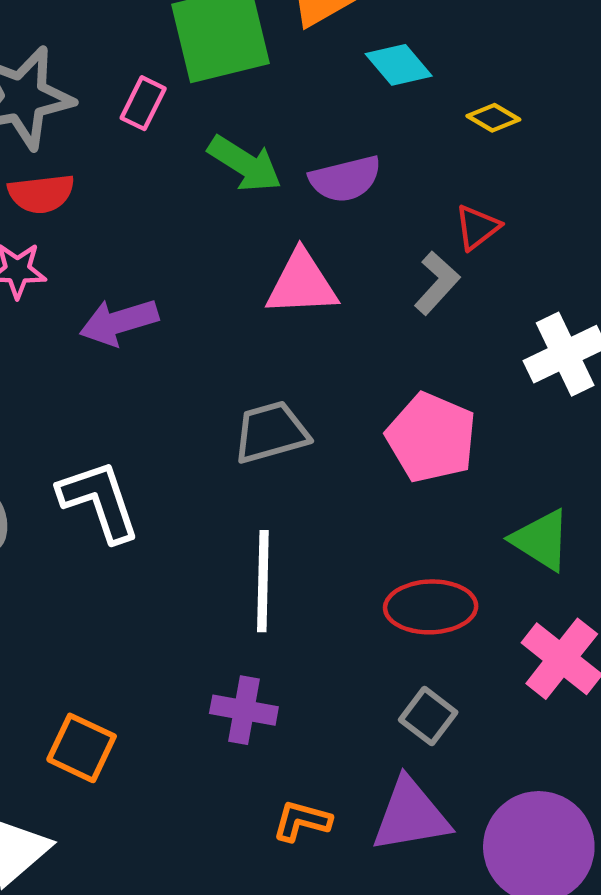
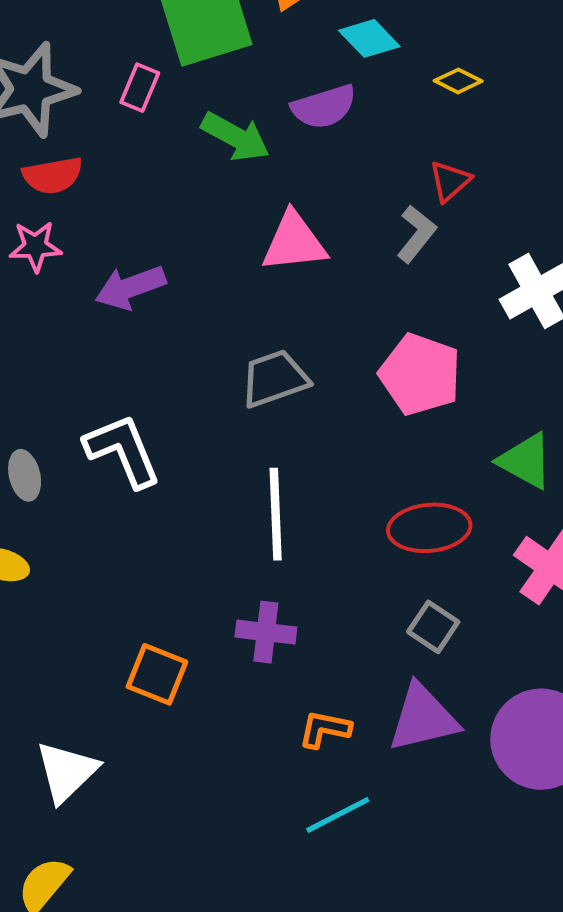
purple semicircle: (345, 179) -> (324, 107), moved
orange square: (82, 748) -> (157, 674), moved

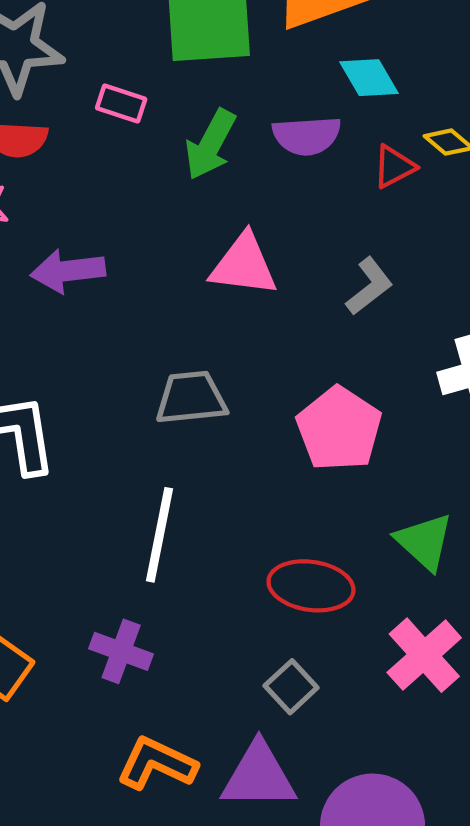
pink rectangle: (140, 88) -> (121, 104), moved, turned 72
green arrow: (236, 137) -> (210, 144), turned 76
red triangle: (450, 181) -> (394, 167), moved
orange L-shape: (325, 729) -> (157, 764), size x1.4

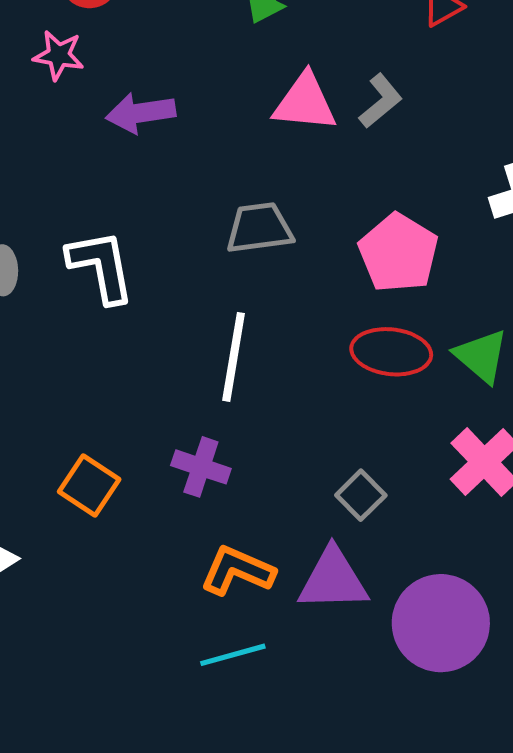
gray L-shape: (369, 286) -> (381, 101), moved
red ellipse: (311, 586) -> (391, 352), moved

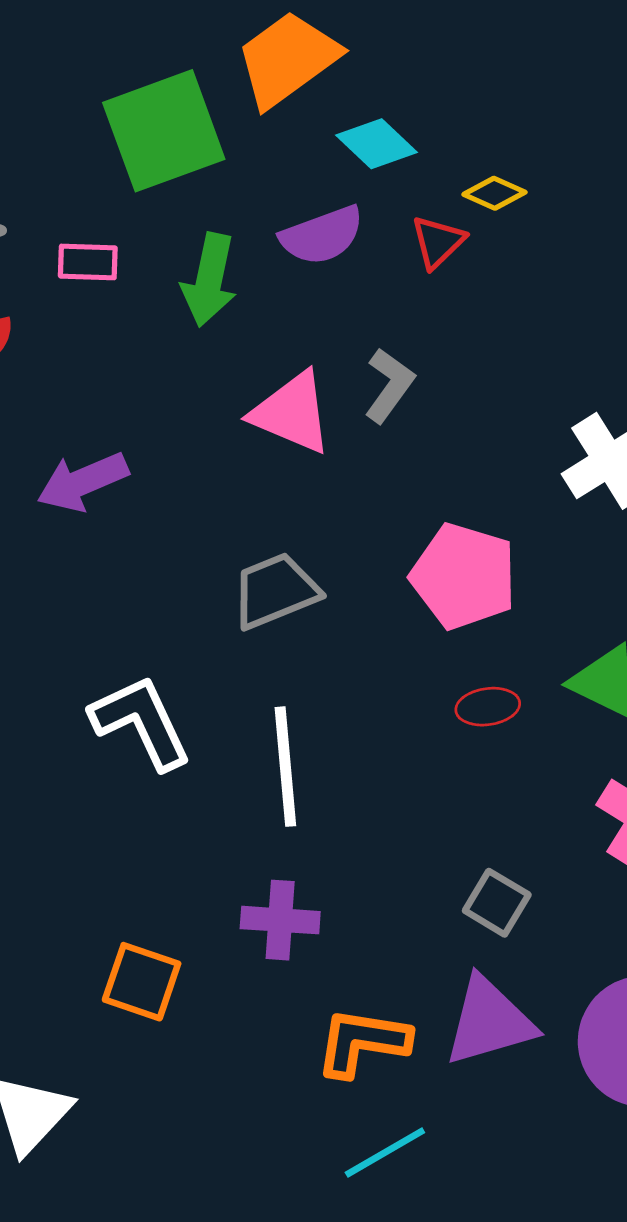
pink triangle: (305, 102) -> (292, 413), turned 32
white L-shape: (101, 266) -> (141, 722), moved
red ellipse: (391, 352) -> (488, 707), size x0.6

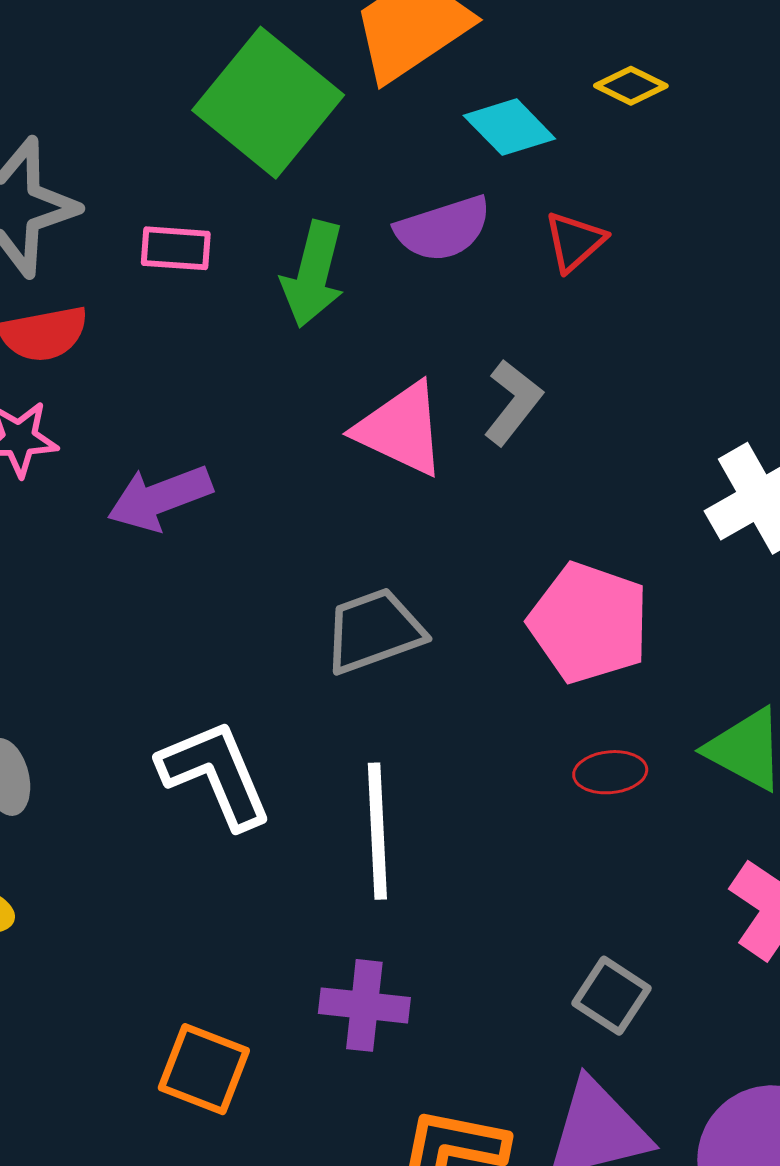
green square: (164, 131) -> (268, 103), turned -33
yellow diamond: (494, 193) -> (631, 86), moved

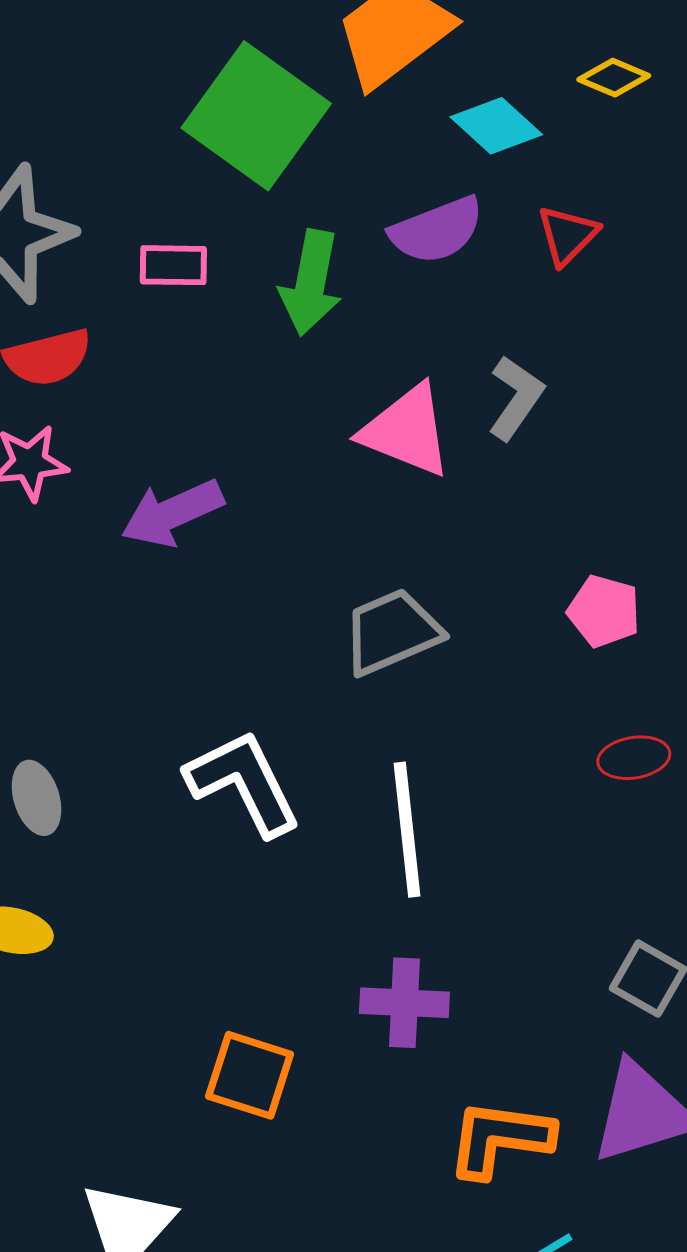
pink pentagon: (589, 623) -> (604, 611), size x0.6

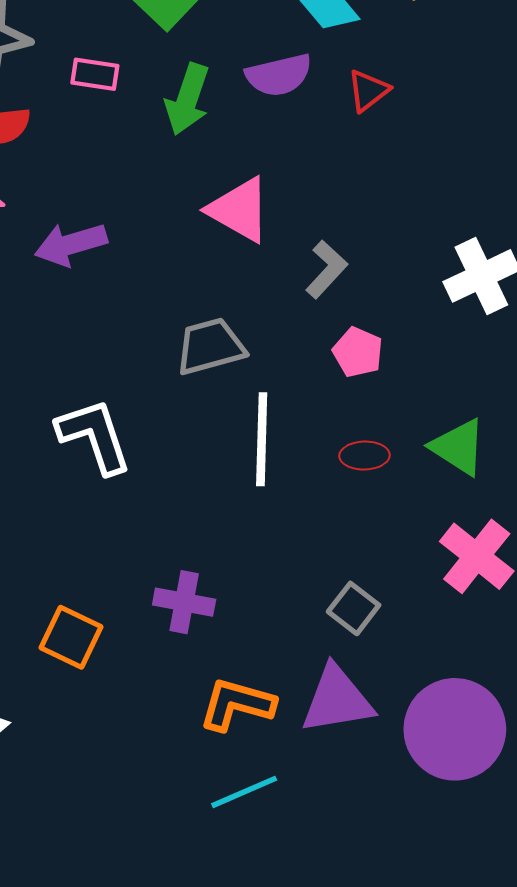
gray L-shape: (516, 398) -> (327, 269), moved
white line: (407, 830) -> (262, 439), moved

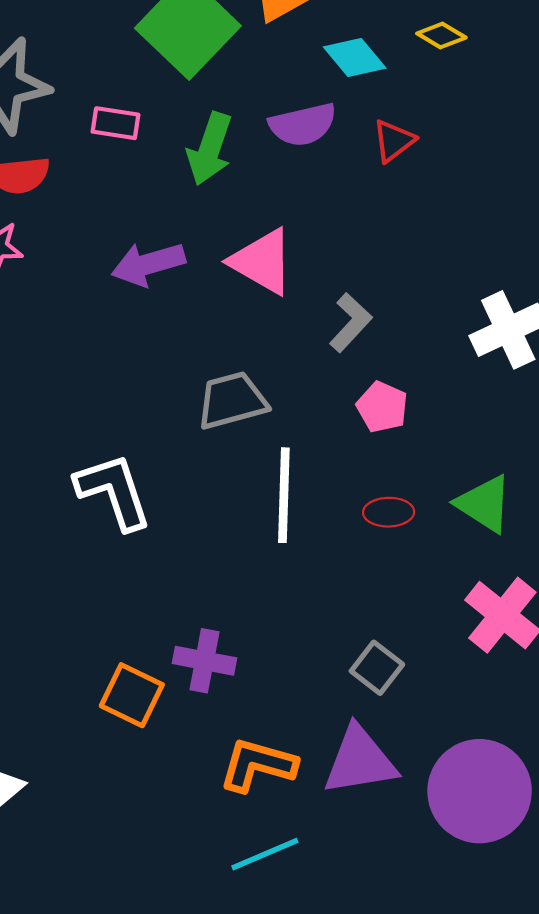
purple arrow: (71, 244) -> (148, 264), moved
orange square: (71, 637) -> (132, 695), moved

